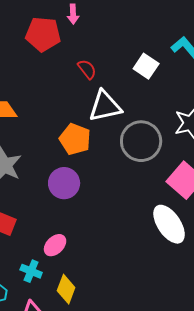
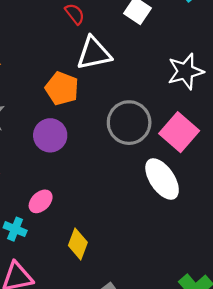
gray circle: (141, 141) -> (129, 123), moved
yellow diamond: (66, 289) -> (78, 244), moved

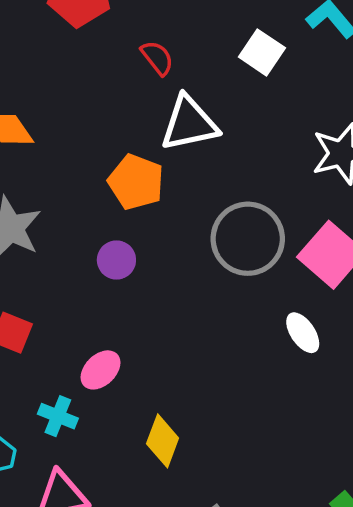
purple circle: (50, 135) -> (116, 260), size x0.7
white ellipse: (162, 179) -> (303, 333), size x0.6

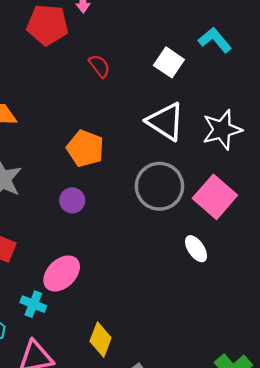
white triangle: (189, 123) -> (165, 121), moved, turned 45
pink ellipse: (101, 370) -> (62, 273), size x1.4
yellow diamond: (163, 441) -> (101, 340), moved

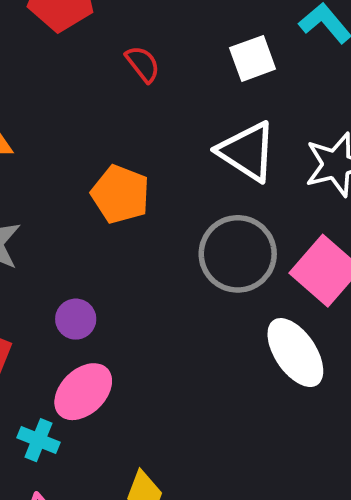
white square: (169, 62) -> (253, 58), turned 36
purple circle: (72, 200) -> (76, 319), moved
white ellipse: (196, 249) -> (295, 353), size x1.6

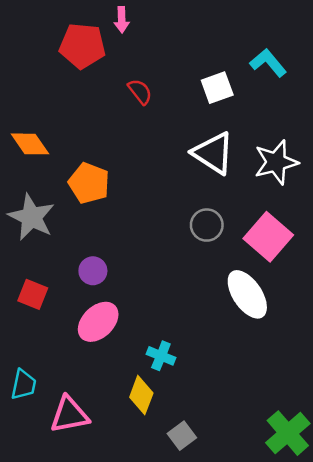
orange pentagon: (120, 194) -> (89, 183), moved
gray circle: (238, 254) -> (207, 225), size x0.6
cyan cross: (38, 440) -> (161, 356), moved

